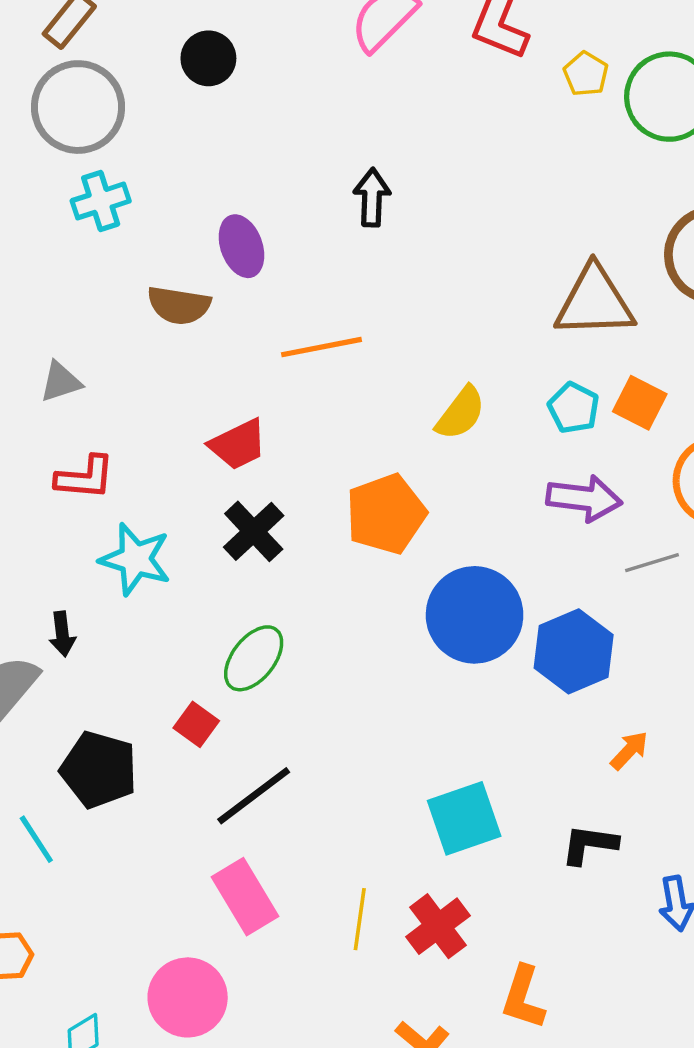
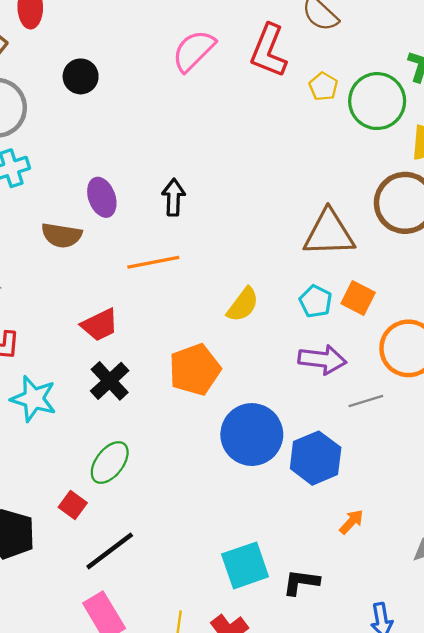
black arrow: (372, 197) -> (173, 197), moved
black L-shape: (589, 844) -> (301, 582), moved

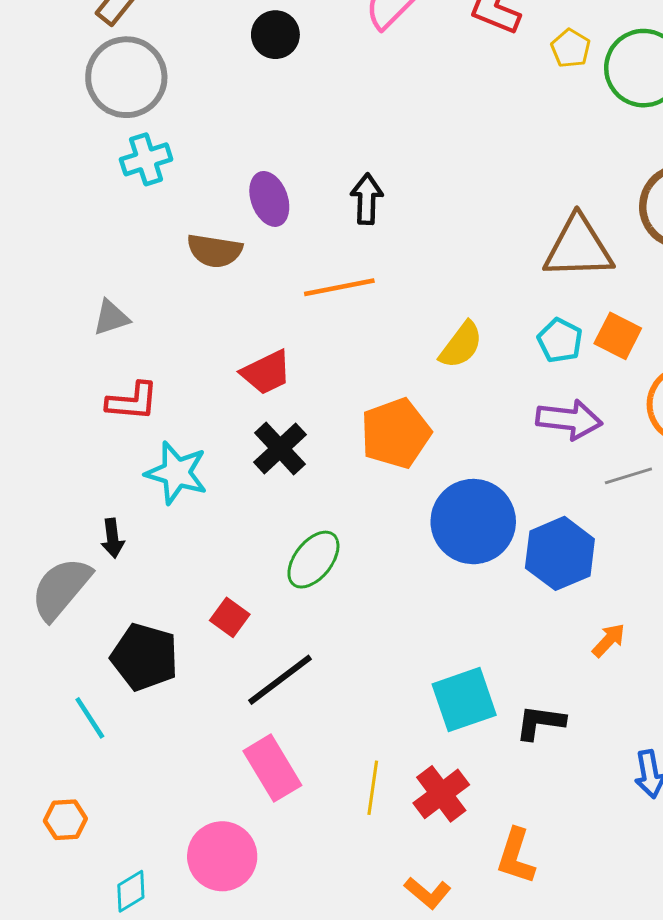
black circle: (81, 76) -> (275, 35), moved
green ellipse: (110, 462) -> (313, 560), moved

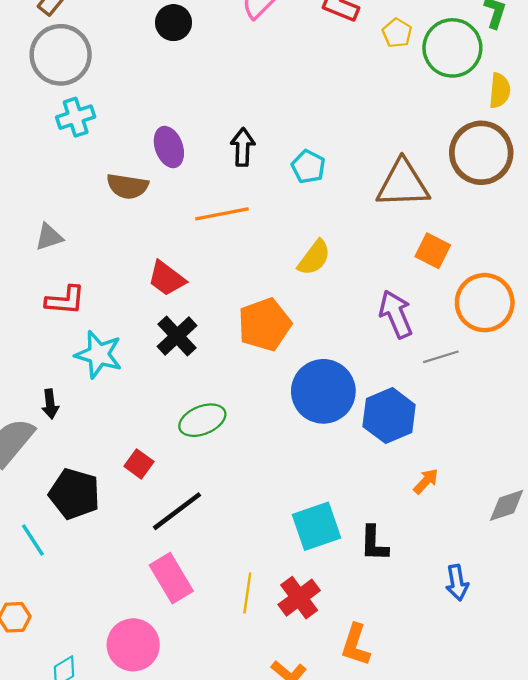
cyan pentagon: (560, 340) -> (308, 167), moved
red trapezoid: (266, 372) -> (167, 278), turned 63
purple arrow: (569, 420) -> (396, 314), turned -120
green ellipse: (313, 560) -> (202, 420), turned 30
black L-shape: (540, 722) -> (374, 543), turned -96

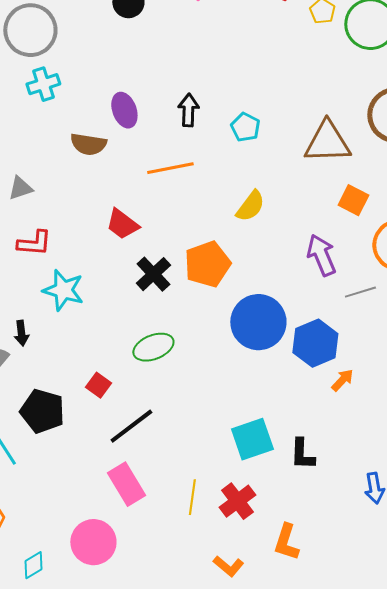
black cross: (177, 336) -> (153, 274), moved
orange arrow: (426, 481) -> (342, 380), moved

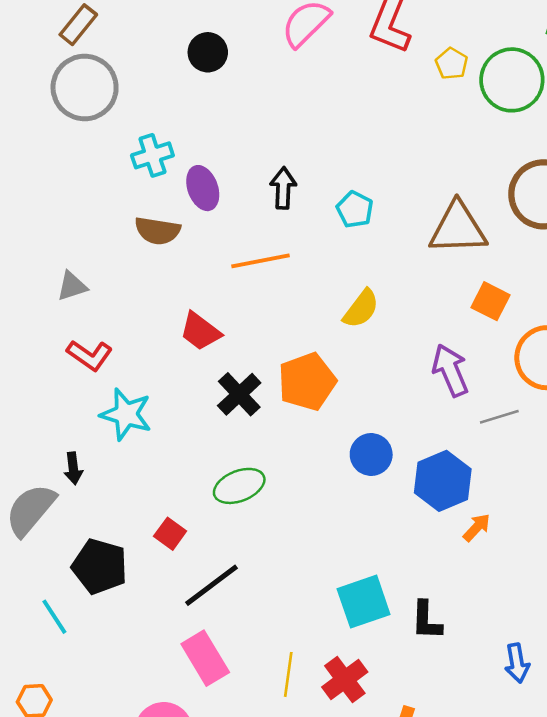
cyan cross: (43, 84) -> (152, 155), moved
red L-shape: (34, 243) -> (90, 355), turned 30
blue circle: (258, 322) -> (371, 455), size x0.6

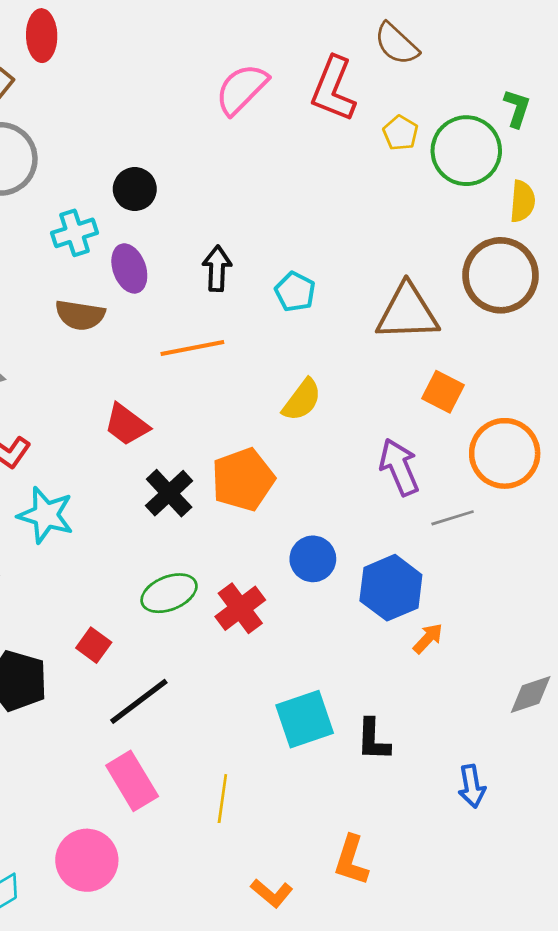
black circle: (208, 52) -> (135, 189), moved
red cross: (345, 679) -> (240, 608), moved

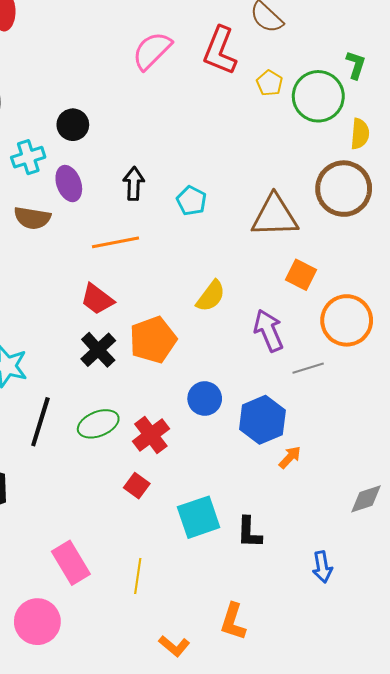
yellow semicircle: (302, 400) -> (211, 296), moved
red trapezoid: (127, 425) -> (97, 299), moved
red square: (94, 645) -> (137, 486), moved
black line: (139, 701) -> (40, 422), moved, turned -36

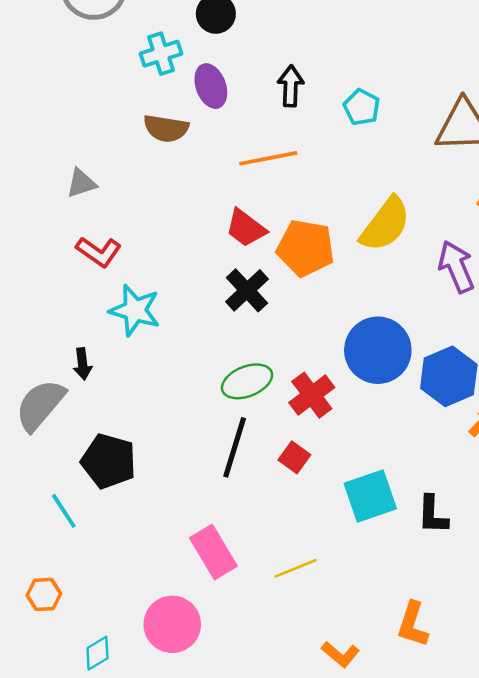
yellow semicircle: (211, 296) -> (385, 224), size x1.4
orange pentagon: (153, 340) -> (306, 248), moved, turned 30
blue circle: (205, 399) -> (378, 350), size x1.6
black line: (40, 422) -> (235, 447), moved
yellow line: (138, 576) -> (296, 568), turned 60

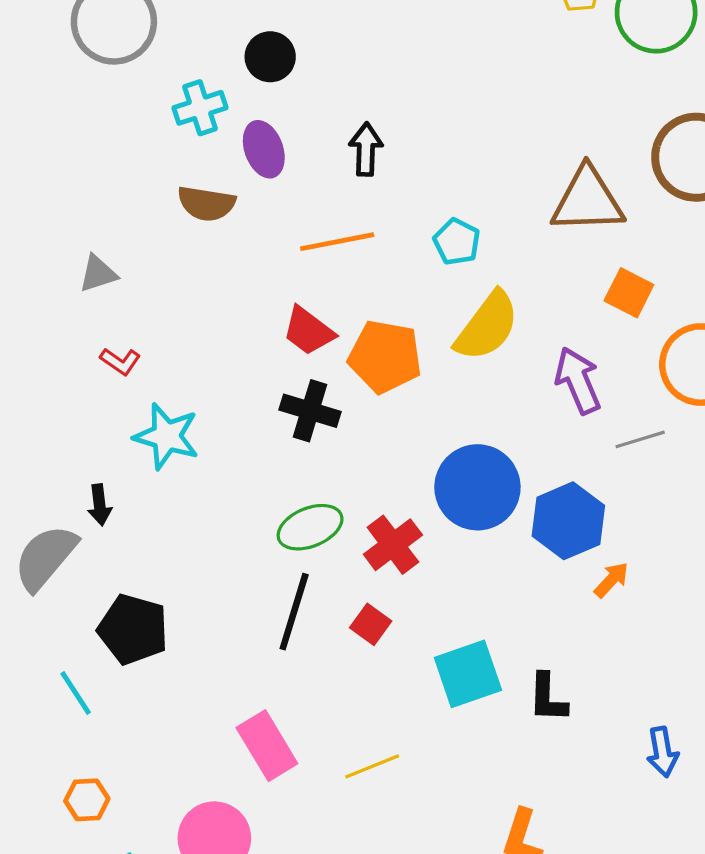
cyan pentagon: (362, 107) -> (457, 242), moved
red L-shape: (99, 252) -> (120, 361), size x0.7
black cross: (247, 290) -> (310, 411), turned -30
orange hexagon: (44, 594) -> (87, 800), moved

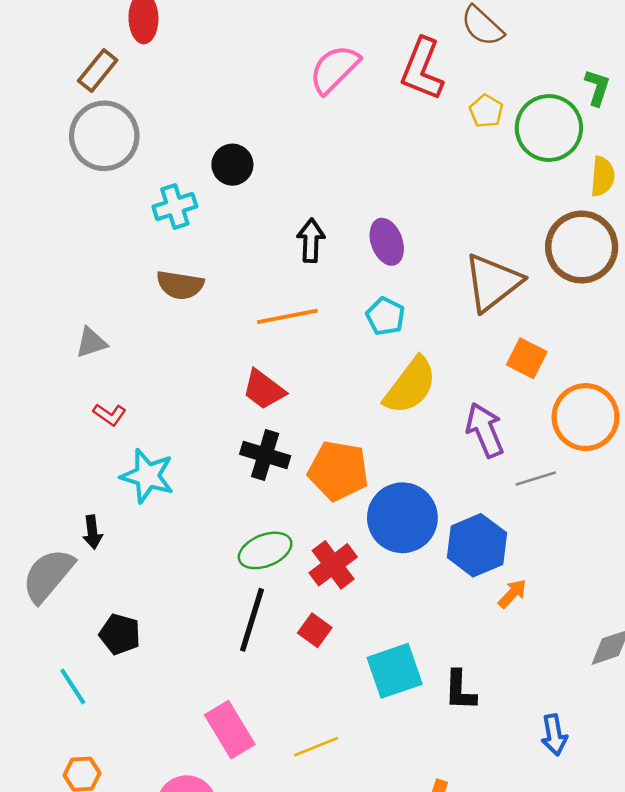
purple ellipse: (264, 149) -> (387, 242), moved
brown triangle: (587, 200) -> (493, 282), turned -36
orange pentagon: (385, 357) -> (338, 471), moved
black pentagon: (133, 629) -> (120, 634), size x0.7

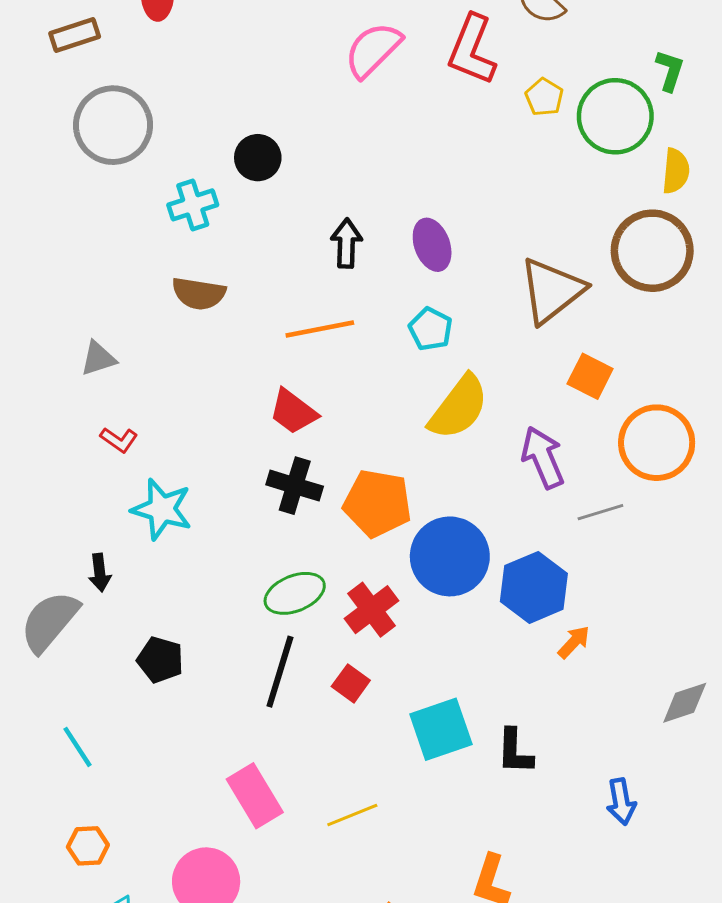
brown rectangle: (98, 70) -> (75, 35), moved, turned 33
black pentagon: (120, 634) -> (160, 660), moved

